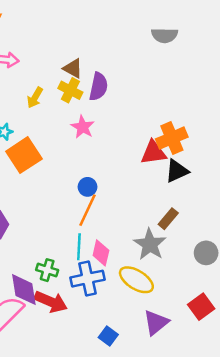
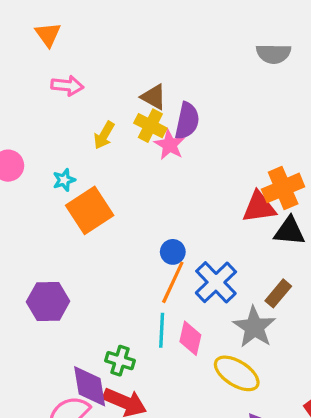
pink star: (83, 127) -> (170, 145), moved
black triangle: (177, 171) -> (289, 231), turned 30
blue cross: (87, 279) -> (216, 282), moved, turned -32

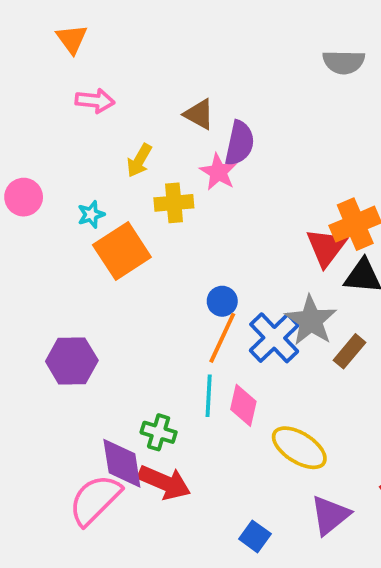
yellow cross: (150, 126) -> (174, 203), moved, turned -32
red triangle: (259, 207) -> (326, 247), turned -45
gray star: (254, 327) -> (311, 320), moved

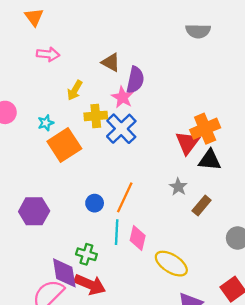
blue circle: (222, 301) -> (95, 203), moved
gray star: (311, 320) -> (178, 187), size x0.6
blue cross: (274, 338) -> (121, 129), moved

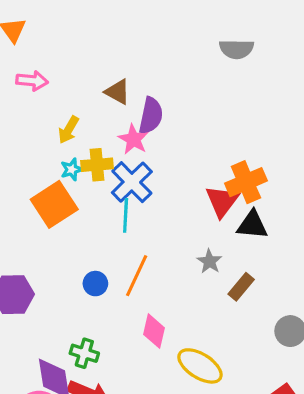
cyan star: (46, 123) -> (72, 169), moved
cyan line: (117, 232) -> (126, 215), moved

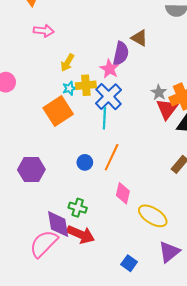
brown triangle: (118, 92) -> (139, 38), moved
gray star: (209, 261) -> (159, 92), moved

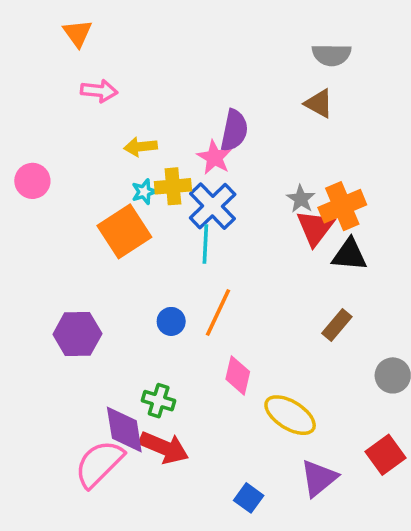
brown triangle: (139, 38) -> (319, 103), moved
yellow arrow: (67, 63) -> (141, 147), turned 54

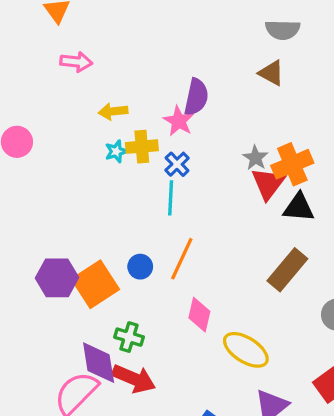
blue cross: (213, 206) -> (177, 164), size x0.6
orange square: (124, 231) -> (95, 284), moved
brown rectangle: (337, 325) -> (287, 270), size x1.5

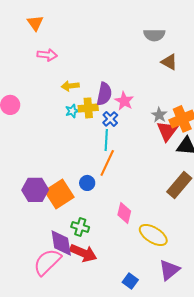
gray semicircle: (283, 30) -> (154, 35), moved
purple semicircle: (196, 97) -> (104, 94), moved
pink star: (179, 121) -> (124, 101), moved
orange line: (182, 259) -> (107, 163), moved

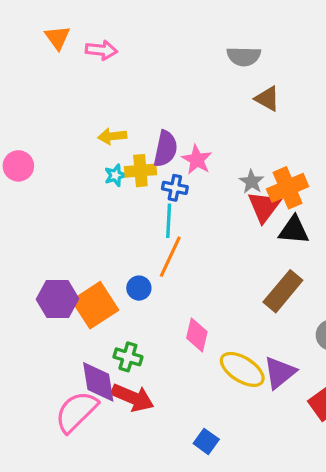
pink arrow: (47, 55) -> (101, 50), moved
blue cross: (110, 119) -> (175, 188), turned -35
purple triangle: (169, 270) -> (280, 373), moved

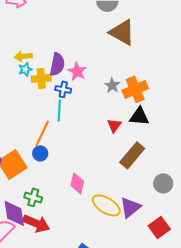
brown triangle: (267, 99) -> (122, 32), size x1.6
cyan star: (115, 175) -> (25, 69), moved
red triangle: (264, 207) -> (114, 125), moved, size x0.7
orange line: (170, 257) -> (42, 133), moved

